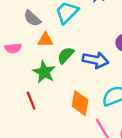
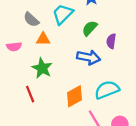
green semicircle: (66, 55) -> (90, 28), moved
orange diamond: (80, 103) -> (75, 96), turned 50

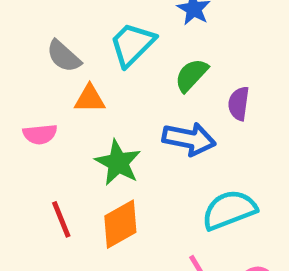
pink semicircle: (14, 47) -> (40, 134), moved
green star: (42, 68) -> (118, 163), moved
orange diamond: (75, 96) -> (120, 224), moved

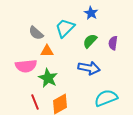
purple semicircle: (239, 104) -> (113, 43), moved
pink semicircle: (40, 134) -> (26, 66), size x1.5
green star: (118, 163) -> (48, 78), moved

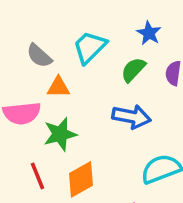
blue star: (91, 13) -> (149, 33), moved
green star: (48, 78) -> (60, 134), turned 30

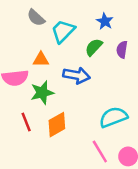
gray semicircle: (39, 56) -> (36, 18), moved
blue arrow: (132, 117) -> (77, 75), moved

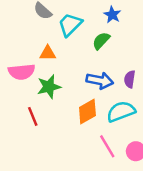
purple semicircle: (122, 50) -> (130, 79), moved
blue arrow: (77, 75) -> (100, 80), moved
orange diamond: (57, 125) -> (87, 112), moved

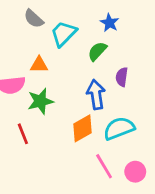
purple semicircle: (130, 79) -> (122, 77), moved
blue arrow: (100, 80) -> (96, 95), turned -110

